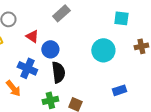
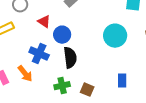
blue rectangle: (119, 90) -> (122, 81), moved, turned -72

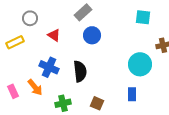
blue circle: (62, 35) -> (92, 35), moved
cyan circle: (115, 36) -> (140, 64), moved
green cross: (62, 86) -> (63, 103), moved

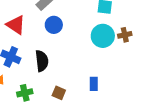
red triangle: (54, 35) -> (16, 25), size x1.5
cyan circle: (140, 64) -> (103, 36), moved

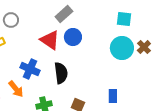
red triangle: (16, 25) -> (50, 40), moved
brown cross: (125, 35) -> (144, 47), turned -32

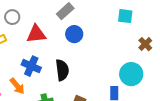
red triangle: (50, 40) -> (36, 34), moved, turned -40
cyan circle: (122, 48) -> (131, 74), moved

